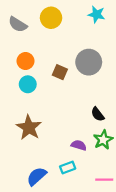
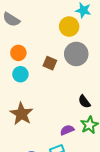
yellow circle: (51, 18) -> (69, 27), moved
purple semicircle: (79, 145) -> (67, 130), turned -40

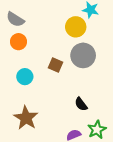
orange circle: (18, 53) -> (18, 42), moved
black semicircle: (84, 102) -> (81, 104), moved

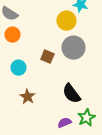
black semicircle: (81, 104) -> (71, 94), size x1.5
brown star: (26, 118) -> (27, 97), moved, size x0.7

